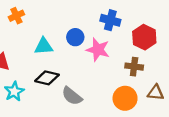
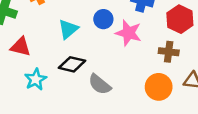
cyan triangle: (44, 46) -> (68, 29), turned -36

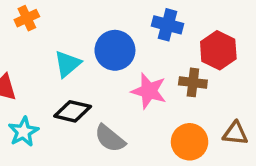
blue circle: (103, 19) -> (115, 50), size x1.5
pink star: (128, 33) -> (149, 91), moved
brown cross: (169, 52) -> (193, 82), moved

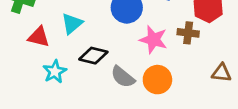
cyan triangle: (67, 64) -> (72, 24), moved
orange circle: (190, 142) -> (157, 80), moved

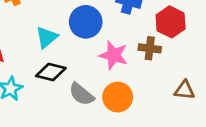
cyan triangle: (72, 24) -> (47, 37), moved

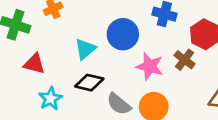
brown cross: (150, 48) -> (185, 60), turned 30

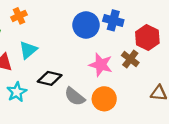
blue circle: (123, 34) -> (86, 25), moved
cyan triangle: (85, 49) -> (28, 50), moved

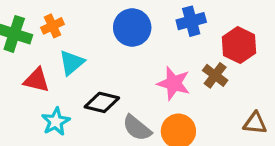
orange cross: (19, 16) -> (52, 26), moved
blue cross: (113, 20) -> (191, 21), turned -30
blue circle: (86, 25) -> (132, 28), moved

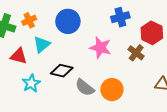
blue circle: (132, 28) -> (68, 21), moved
pink star: (174, 83) -> (100, 48), moved

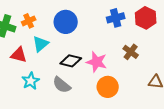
red hexagon: (152, 33) -> (146, 18), moved
pink star: (100, 48) -> (97, 62), moved
black diamond: (62, 71) -> (71, 61), moved
gray semicircle: (85, 87) -> (62, 85), moved

